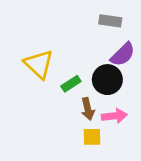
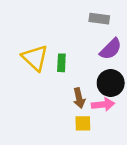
black circle: (107, 80) -> (111, 83), moved
green rectangle: (71, 84) -> (61, 63), moved, turned -54

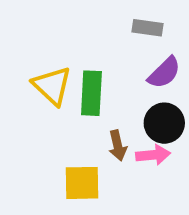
green rectangle: (61, 63) -> (91, 93), size x1.6
yellow square: (83, 123) -> (82, 183), moved, size x1.5

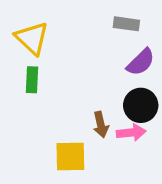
yellow triangle: (52, 86) -> (32, 38), moved
green rectangle: (91, 93) -> (32, 80), moved, size x0.7

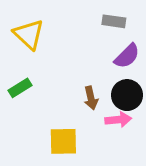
green rectangle: (32, 80) -> (20, 88), moved, turned 55
brown arrow: (101, 125) -> (91, 98), moved

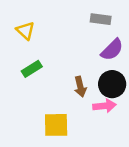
yellow triangle: (29, 34) -> (25, 31), size x0.7
green rectangle: (20, 88) -> (32, 69), moved

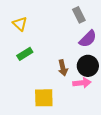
gray rectangle: (101, 19) -> (79, 15), turned 56

